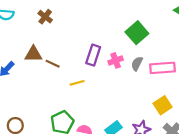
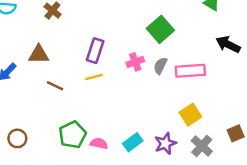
purple rectangle: (93, 55) -> (95, 51), moved
brown line: (53, 64) -> (55, 86), moved
yellow line: (77, 83) -> (94, 77), moved

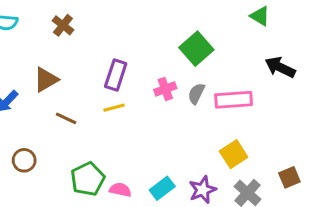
brown triangle: (39, 54) -> (46, 80), turned -30
brown circle: (17, 138) -> (24, 160), moved

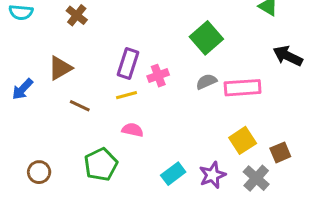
pink cross: (165, 89) -> (158, 76), moved
gray semicircle: (196, 94) -> (206, 82), turned 40
brown circle: (24, 160) -> (39, 172), moved
brown square: (289, 177) -> (280, 152), moved
pink semicircle: (120, 190) -> (133, 130), moved

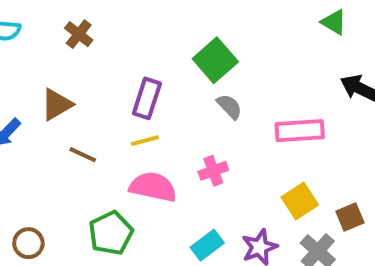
green square: (206, 38) -> (215, 60), moved
pink cross: (158, 76) -> (213, 171), moved
gray semicircle: (206, 82) -> (229, 106), moved, turned 70
pink semicircle: (133, 130) -> (153, 187), size x1.6

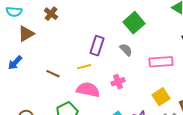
green square: (215, 60) -> (134, 23), moved
purple rectangle: (147, 98) -> (97, 46), moved
brown triangle: (57, 104) -> (26, 34), moved

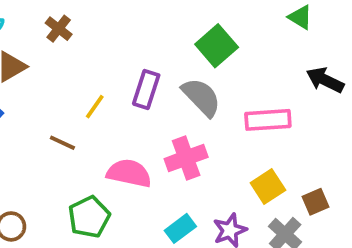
gray semicircle: (126, 50) -> (201, 97), size x1.6
yellow line: (84, 67) -> (95, 107), moved, turned -40
pink cross: (118, 82) -> (186, 158), size x1.5

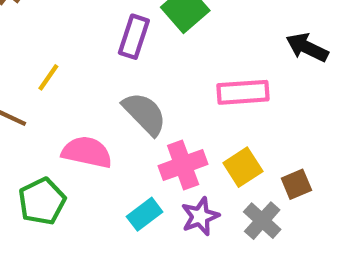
purple rectangle: (146, 89) -> (134, 37), moved
gray semicircle: (201, 97) -> (145, 114), moved
pink cross: (186, 158) -> (183, 165), moved

